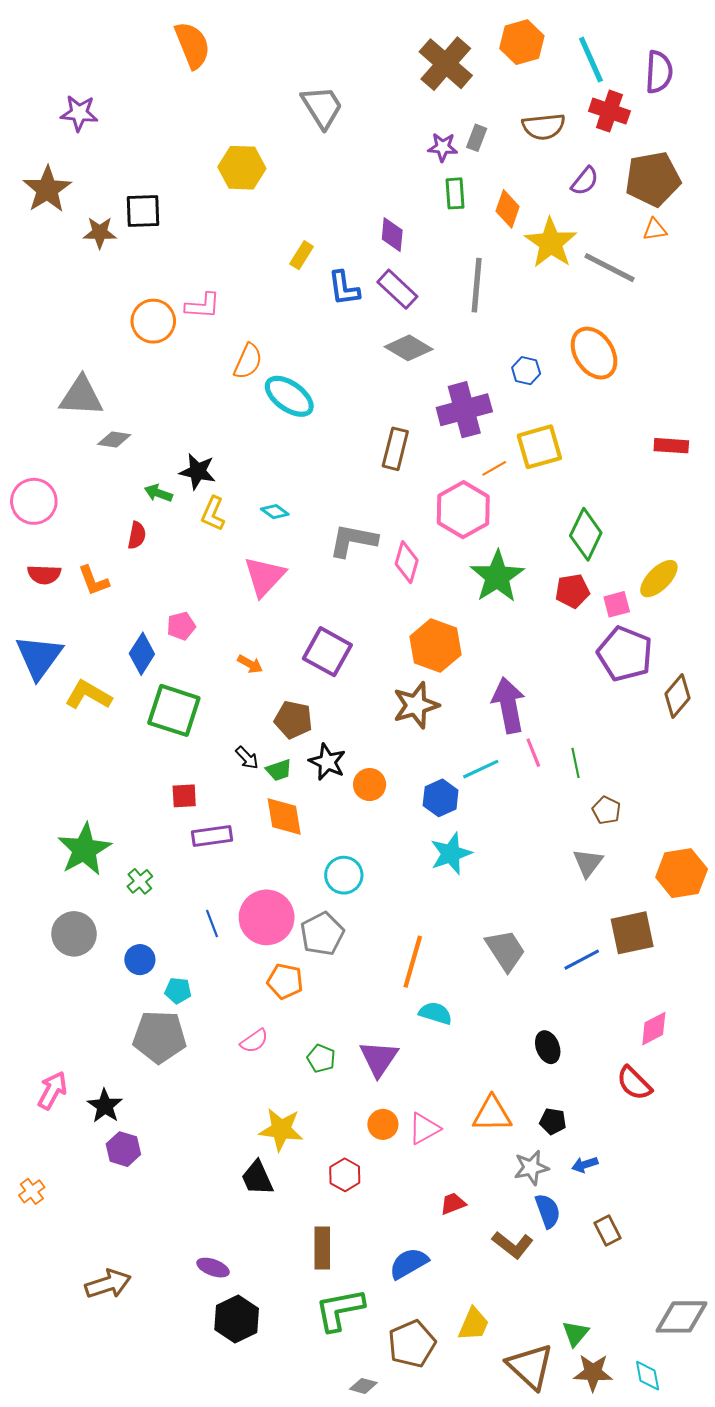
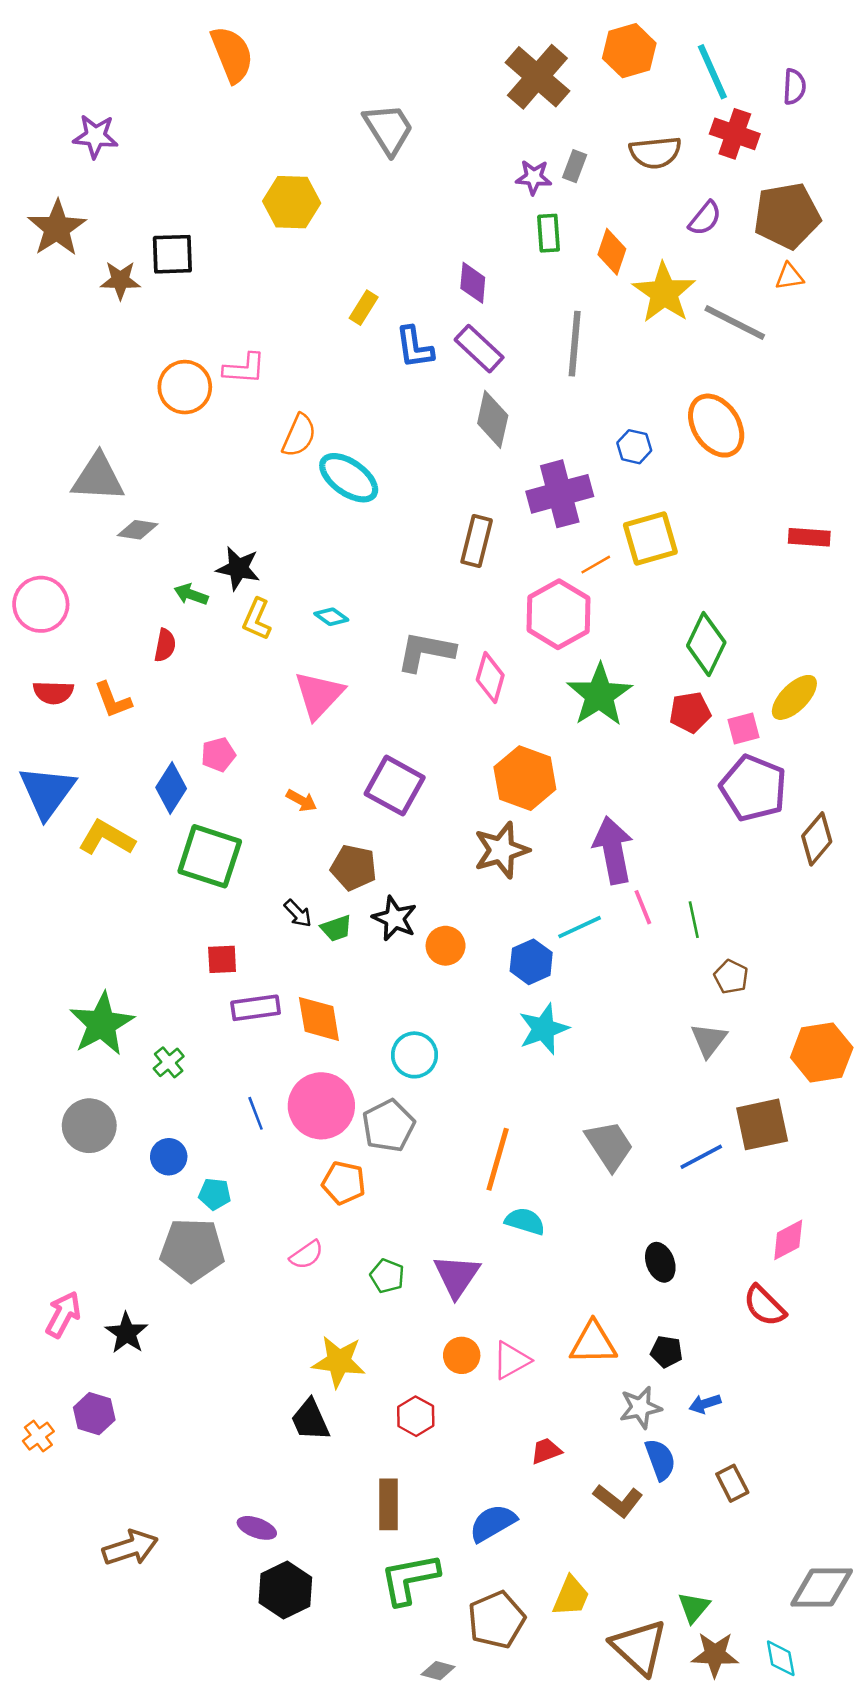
purple semicircle: (659, 72) -> (794, 87), size x0.7
gray diamond: (409, 348) -> (493, 419), turned 72
orange diamond: (284, 816) -> (319, 1019), moved
purple hexagon: (123, 1149) -> (94, 1414), moved

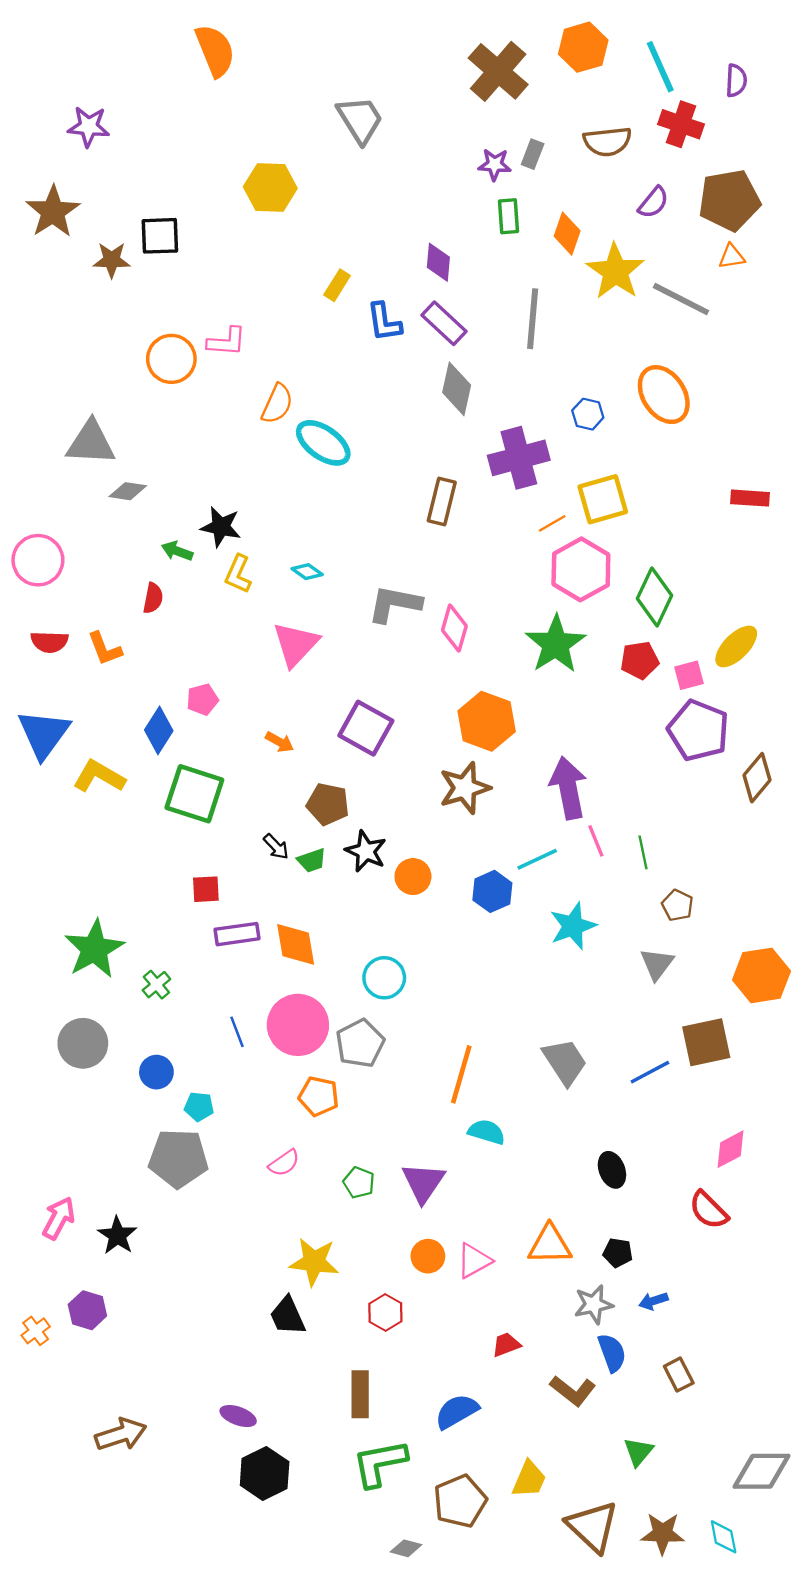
pink hexagon: (558, 614) -> (581, 569), moved
cyan star: (544, 1029) -> (573, 926), moved
green triangle: (694, 1607) -> (638, 1452), moved

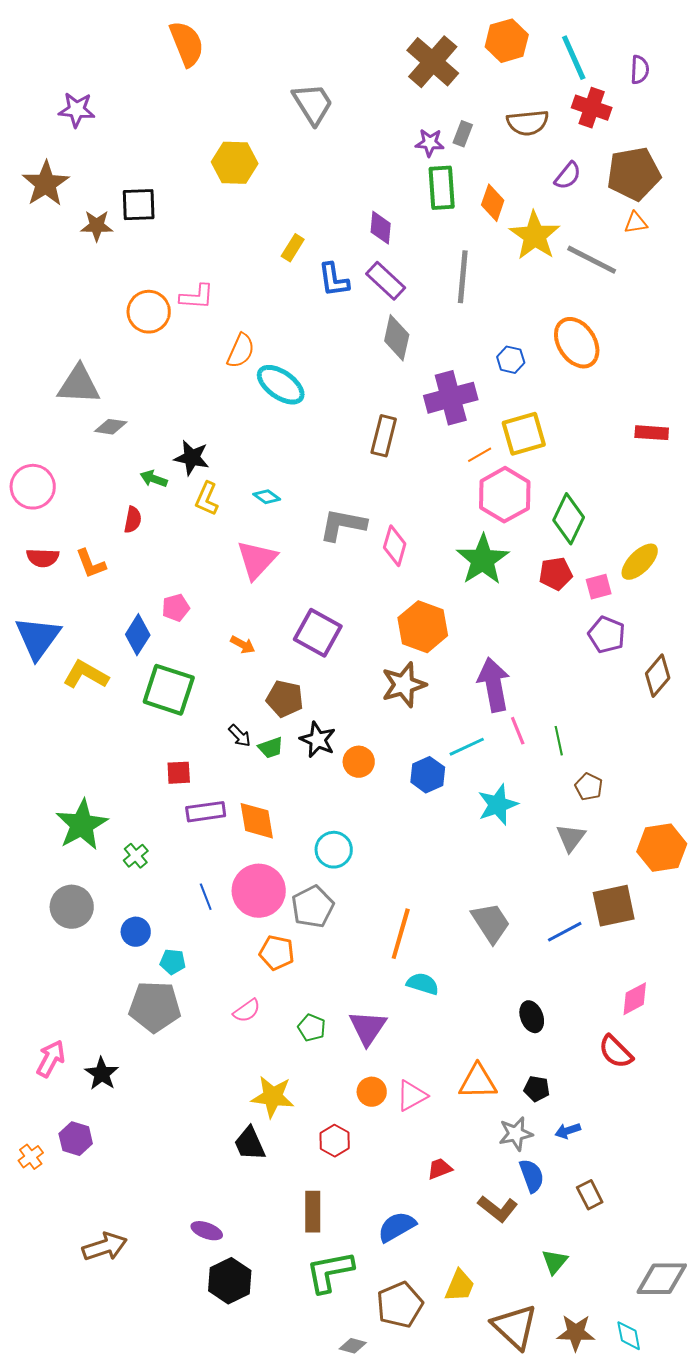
green rectangle: (508, 216) -> (442, 188), size x1.4
purple pentagon: (698, 730) -> (607, 635), size x0.7

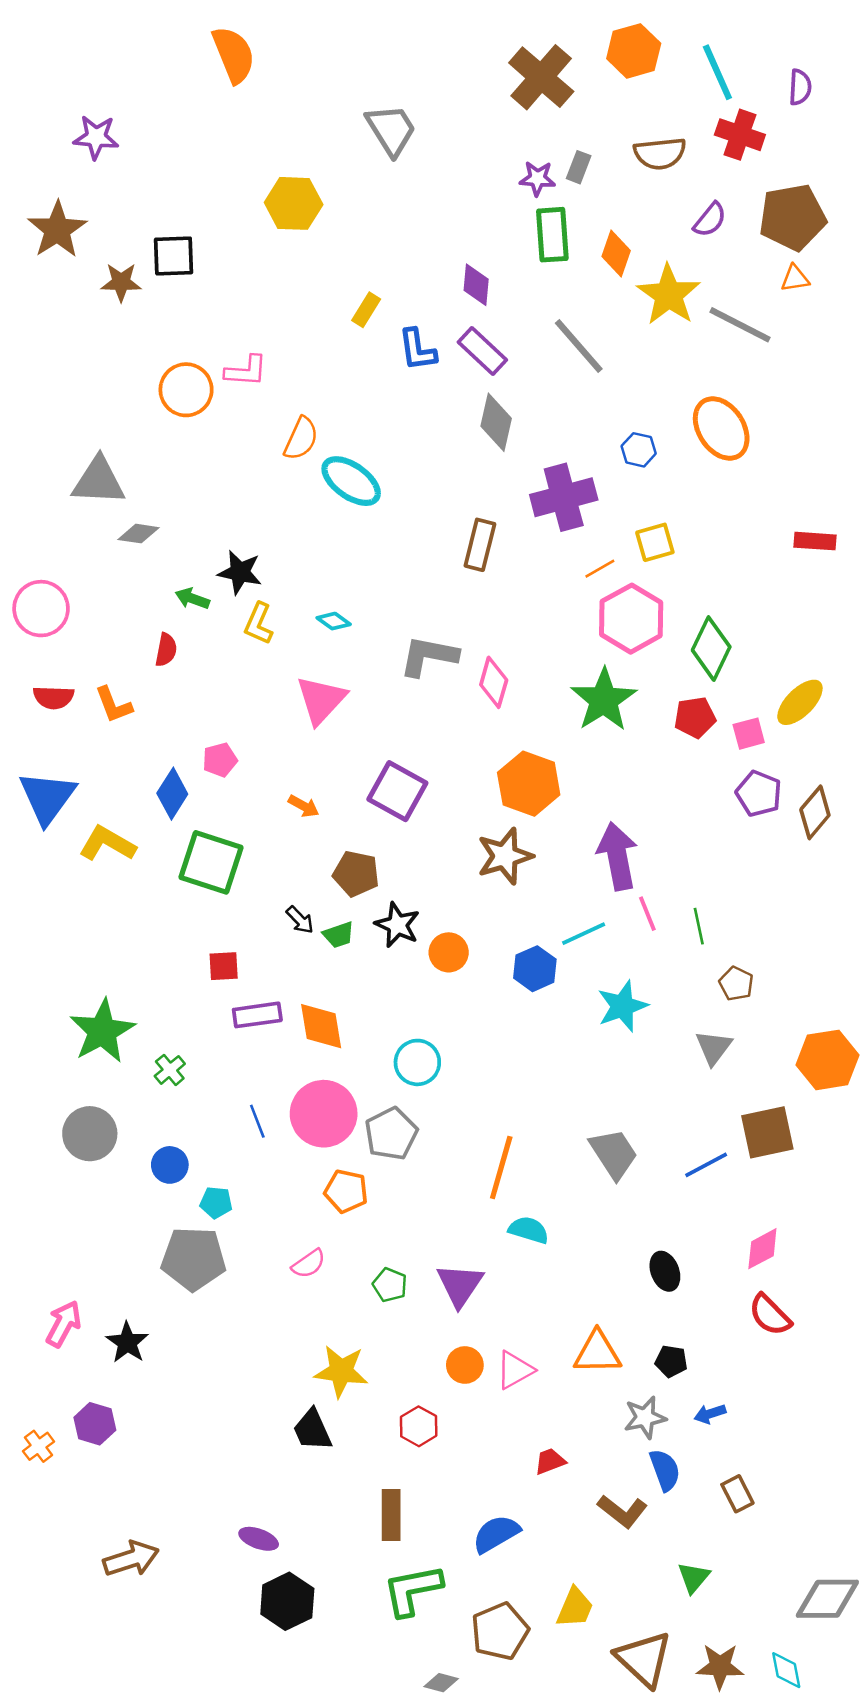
gray line: (463, 277) -> (579, 346), turned -46
yellow square: (524, 434) -> (655, 542), size x0.7
brown diamond: (658, 676) -> (815, 812), moved
pink diamond: (635, 999) -> (762, 1249), moved

